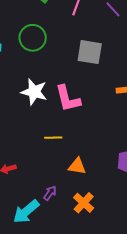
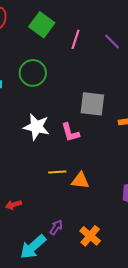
gray square: (90, 52) -> (92, 104), moved
pink L-shape: (68, 99) -> (70, 132), size x0.7
orange triangle: (77, 166) -> (80, 181), moved

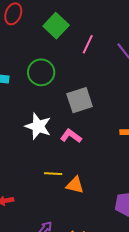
gray square: (92, 104) -> (80, 100), moved, turned -32
pink L-shape: (70, 132) -> (71, 136), turned 135

